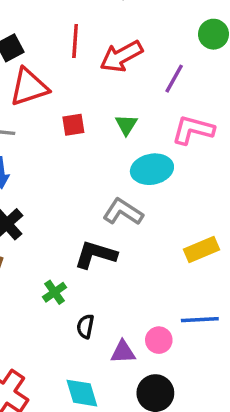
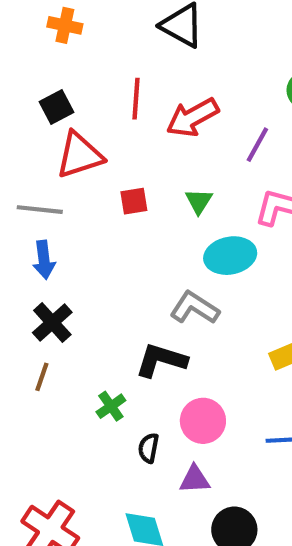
pink circle: (159, 340) -> (203, 421), moved, size x1.4

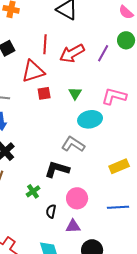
purple line: (257, 145) -> (103, 53), moved
red triangle: (80, 155) -> (33, 71), moved

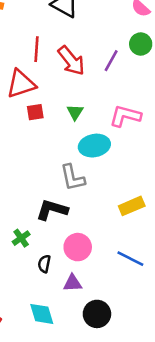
red arrow: (72, 53) -> (71, 61), turned -100
gray L-shape: (73, 144) -> (73, 178), turned -135
blue line: (118, 207) -> (130, 259), turned 30

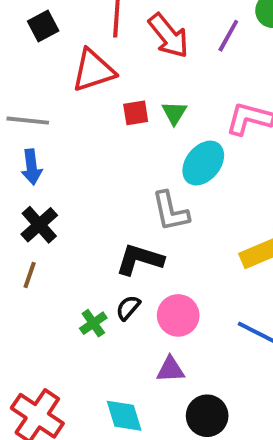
red square: (35, 112) -> (136, 113), moved
cyan ellipse: (94, 146) -> (203, 163), turned -40
green cross: (21, 238) -> (93, 323), moved
black semicircle: (44, 264) -> (128, 308), moved, turned 30

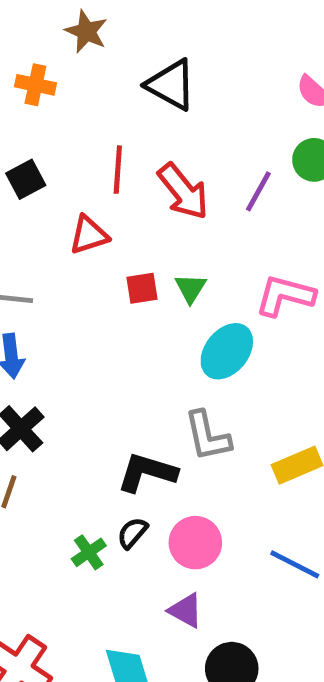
red triangle: (93, 70) -> (89, 235), size x0.7
gray L-shape: (170, 211) -> (207, 436), moved
purple triangle: (170, 369) -> (186, 610), turned 32

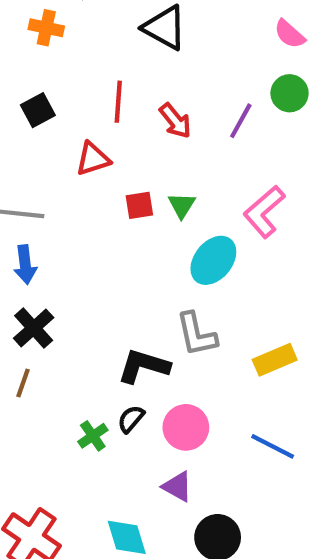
red arrow: (183, 191) -> (175, 121), size x0.7
pink L-shape: (285, 296) -> (264, 212), turned -56

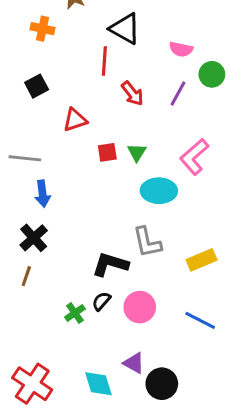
pink semicircle: (290, 34) -> (181, 49), moved, turned -30
red line: (118, 102) -> (104, 61), moved
cyan ellipse: (213, 260) -> (159, 191), turned 52
blue arrow: (25, 265) -> (42, 194), moved
purple triangle: (177, 487) -> (134, 363), moved

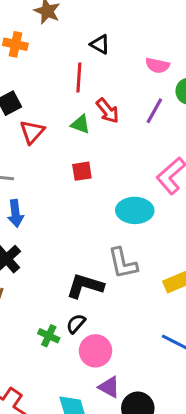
black triangle: (125, 29) -> (100, 44), size x0.6
red triangle: (75, 120) -> (32, 132), moved, turned -30
green triangle: (137, 152) -> (80, 124), moved, turned -42
pink circle: (140, 307) -> (96, 351), moved
green cross: (75, 313) -> (49, 336), turned -30

